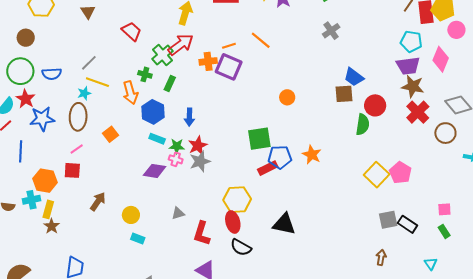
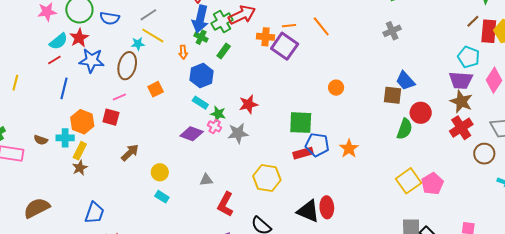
orange arrow: (130, 93) -> (183, 52), size x0.6
blue arrow: (189, 117) -> (200, 19), moved, size x1.5
red star: (198, 146) -> (248, 104), moved
red ellipse: (233, 222) -> (327, 207), moved

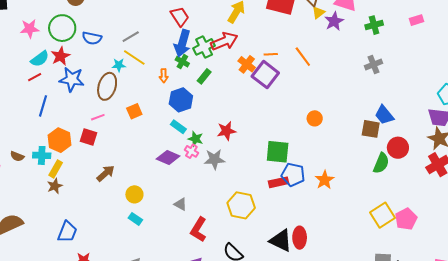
orange cross: (266, 37) -> (247, 64), turned 30
gray triangle: (206, 180) -> (180, 204), turned 32

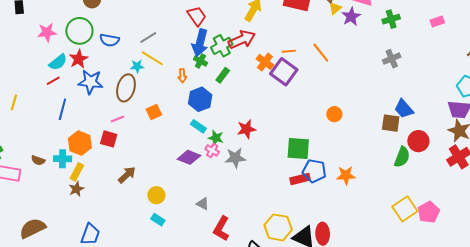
pink rectangle: (416, 20) -> (437, 22), moved
orange star: (325, 180) -> (346, 175), turned 30
yellow hexagon: (241, 205) -> (278, 227), moved

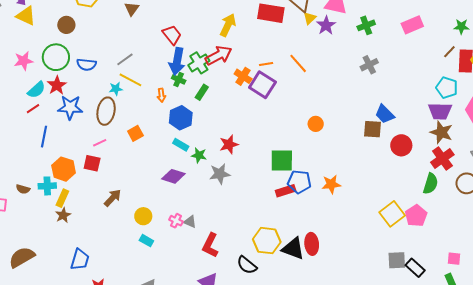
pink rectangle: (437, 22) -> (412, 25), size x1.5
pink cross: (212, 150) -> (176, 221), moved
green semicircle: (402, 157) -> (431, 184), moved

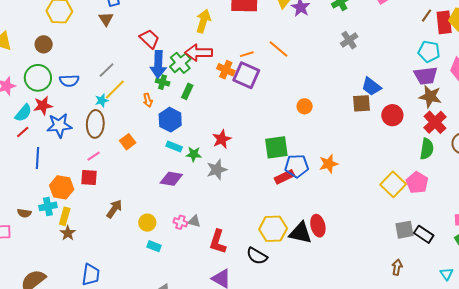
red arrow: (219, 55) -> (199, 53), turned -144
yellow line: (130, 80) -> (115, 89), turned -65
red star: (57, 85) -> (43, 106), turned 30

